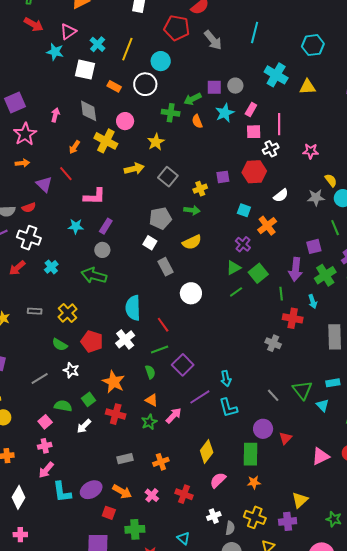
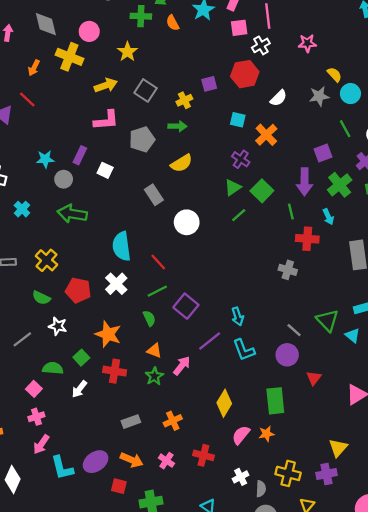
pink L-shape: (95, 196) -> (106, 120), moved
white square: (150, 243) -> (105, 170), moved
gray circle: (102, 250) -> (64, 179), moved
purple circle: (263, 429) -> (287, 355), moved
orange star: (254, 482) -> (266, 434), moved

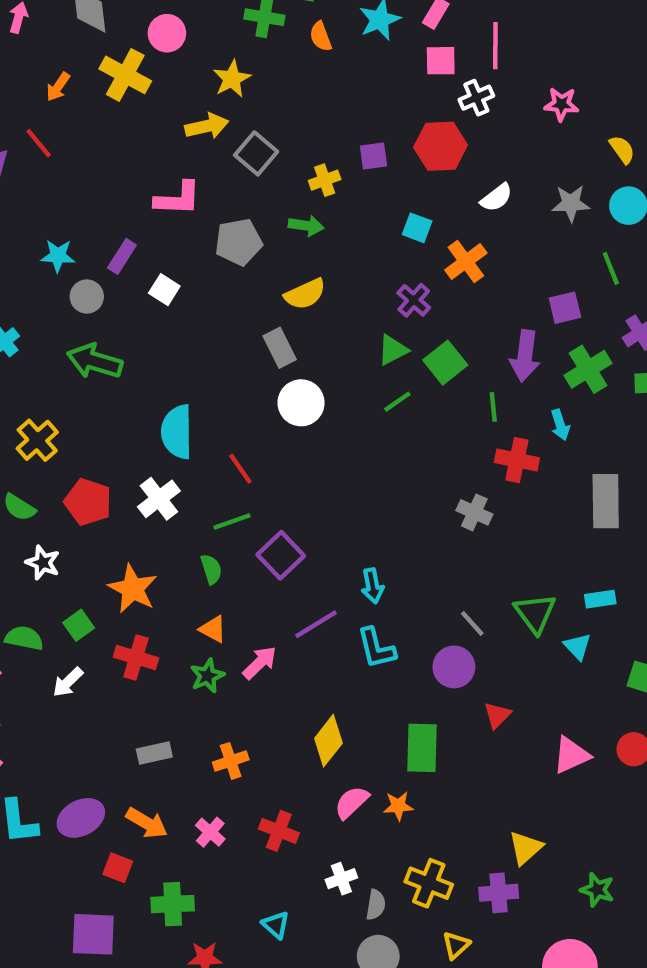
yellow semicircle: (334, 75) -> (622, 149), moved
yellow arrow: (106, 85) -> (207, 126), moved
gray rectangle: (154, 195) -> (280, 348), moved

